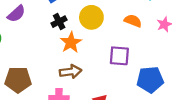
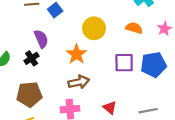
purple semicircle: (16, 14) -> (41, 39), moved, turned -66
black cross: (59, 22) -> (32, 58), moved
blue pentagon: (150, 80) -> (154, 65), moved

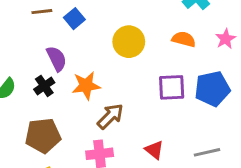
orange star: (77, 54) -> (86, 86), moved, turned 30
brown arrow: (79, 82) -> (110, 116), turned -30

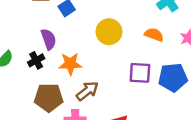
brown pentagon: (43, 136) -> (49, 97), moved

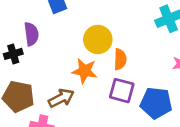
orange semicircle: (154, 35) -> (120, 59), moved, turned 60
orange star: (70, 64) -> (85, 71), moved

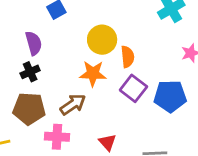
black cross: (13, 54) -> (30, 72), moved
purple square: (122, 91) -> (133, 88), turned 30

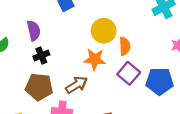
purple semicircle: (34, 43) -> (34, 30), moved

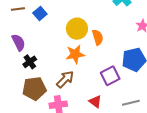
purple square: (129, 73) -> (110, 76), moved, turned 36

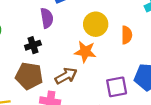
orange semicircle: (98, 37) -> (127, 35), moved
purple semicircle: (18, 42) -> (47, 18), moved

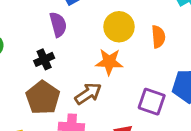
brown pentagon: (29, 76) -> (43, 98), turned 30
purple square: (117, 87) -> (152, 102), turned 35

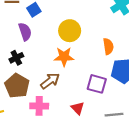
orange semicircle: (158, 37) -> (108, 46), moved

